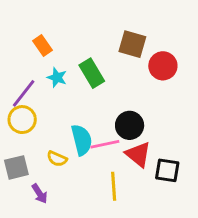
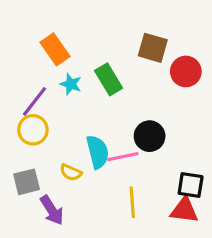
orange rectangle: (42, 46) -> (55, 49), size x1.4
red triangle: (138, 154) -> (184, 210), moved, turned -32
purple arrow: (40, 194) -> (52, 210), size x1.4

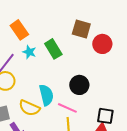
pink line: (123, 157) -> (67, 108), moved, turned 36
yellow semicircle: (71, 172) -> (29, 108), size x1.5

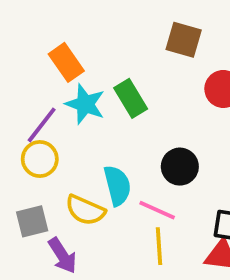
brown square: (81, 29) -> (184, 40), moved
cyan star: (29, 52) -> (85, 104), size x1.5

